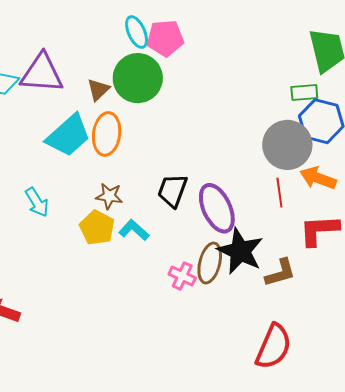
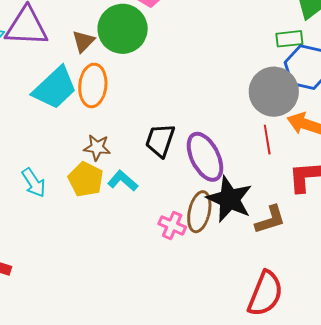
cyan arrow: (37, 202) -> (34, 183), moved

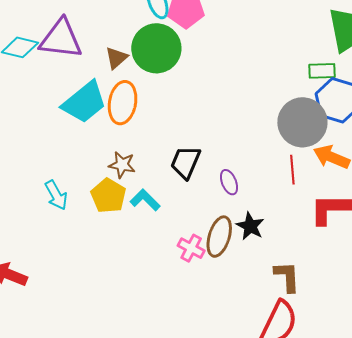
purple ellipse: (205, 157) -> (229, 182), size x0.5
black star: (229, 199) -> (250, 226), size x0.6
brown L-shape: (270, 220) -> (287, 277), moved, turned -80

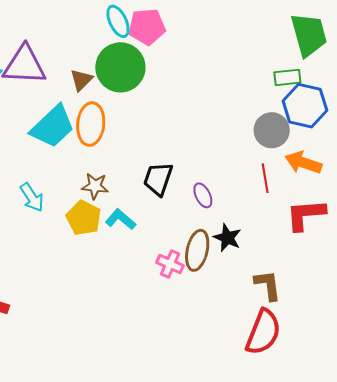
gray circle: (302, 122) -> (272, 130), size x0.7
cyan arrow: (56, 195) -> (32, 197), moved

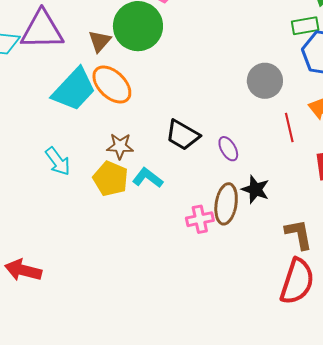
orange ellipse: (91, 124) -> (112, 85), turned -48
gray circle: (272, 130) -> (265, 81), moved
black trapezoid: (158, 179) -> (183, 135), turned -75
pink cross: (170, 264) -> (200, 219), turned -32

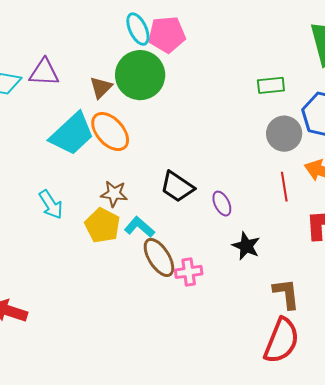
green rectangle: (305, 26) -> (271, 85), moved
purple triangle: (42, 30) -> (44, 72), size x0.7
gray circle: (265, 81) -> (284, 134), moved
brown ellipse: (226, 204) -> (159, 257), moved, turned -45

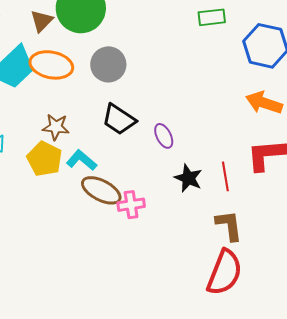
orange ellipse: (110, 132) -> (51, 65), turned -36
gray circle: (284, 134) -> (108, 64), moved
red line: (284, 187) -> (225, 176), moved
brown ellipse: (159, 257) -> (101, 190), turned -30

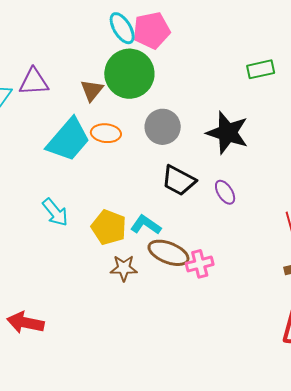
orange ellipse: (51, 65) -> (106, 133), size x0.7
brown star: (56, 127) -> (124, 268), moved
black star: (188, 178) -> (227, 133), moved, size x1.5

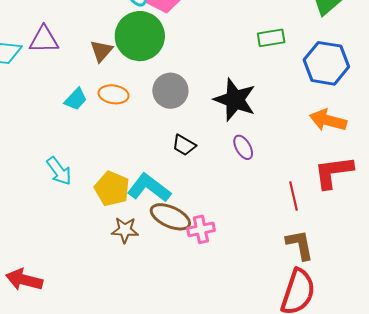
cyan trapezoid: (68, 140) -> (76, 99), size x0.5
black trapezoid: (179, 181) -> (184, 145), size x0.7
purple ellipse: (225, 192) -> (243, 147), moved
cyan L-shape: (146, 225) -> (149, 188), size x1.4

